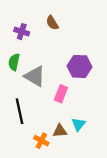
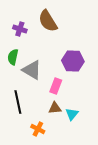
brown semicircle: (52, 23) -> (48, 21), size x1.6
brown triangle: (60, 131) -> (55, 108), moved

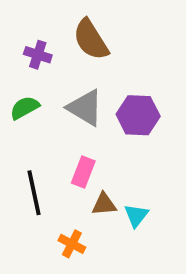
green semicircle: (13, 57) -> (25, 108), turned 49
gray triangle: (32, 70) -> (85, 108), moved
pink rectangle: (56, 86) -> (83, 172), moved

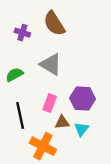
green semicircle: (25, 108) -> (14, 75), moved
purple hexagon: (138, 115) -> (83, 98), moved
orange cross: (72, 244) -> (43, 146), size x1.6

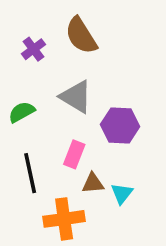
purple cross: (22, 33) -> (34, 49), turned 35
purple hexagon: (83, 98) -> (120, 126), moved
orange cross: (43, 146) -> (64, 219), turned -35

